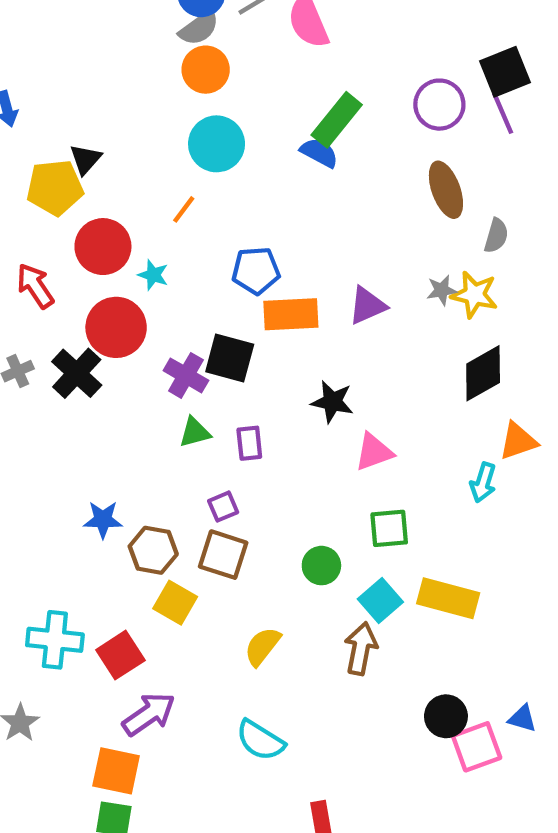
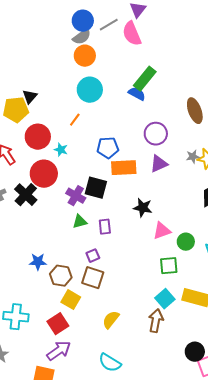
purple circle: (439, 105) -> (156, 134), moved
green circle: (321, 566) -> (186, 242), moved
red square: (120, 655) -> (58, 324), moved

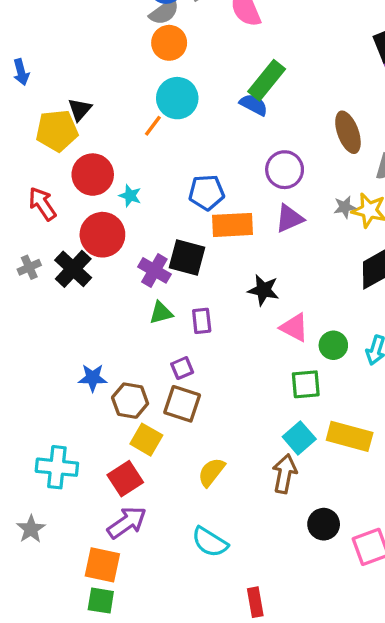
orange line: (75, 120) -> (153, 126), moved
pink triangle: (162, 231) -> (294, 327), turned 48
black circle: (195, 352) -> (324, 524), moved

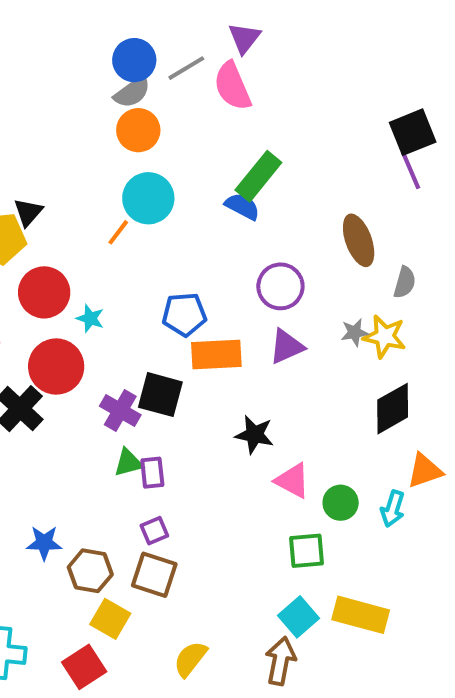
purple rectangle: (202, 321) -> (152, 473), moved

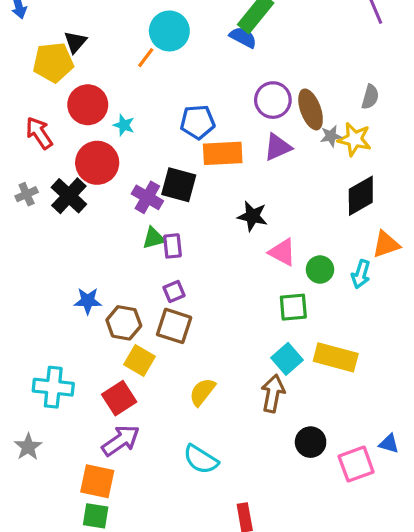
brown ellipse: (359, 240) -> (311, 109), moved

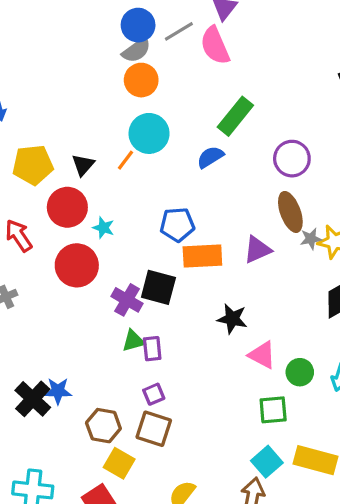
blue semicircle: (243, 37) -> (210, 157), moved, turned -60
black triangle: (75, 42) -> (83, 165), moved
purple circle: (273, 100) -> (292, 159), moved
black cross: (69, 196) -> (33, 399), moved
blue star: (88, 301) -> (58, 391), moved

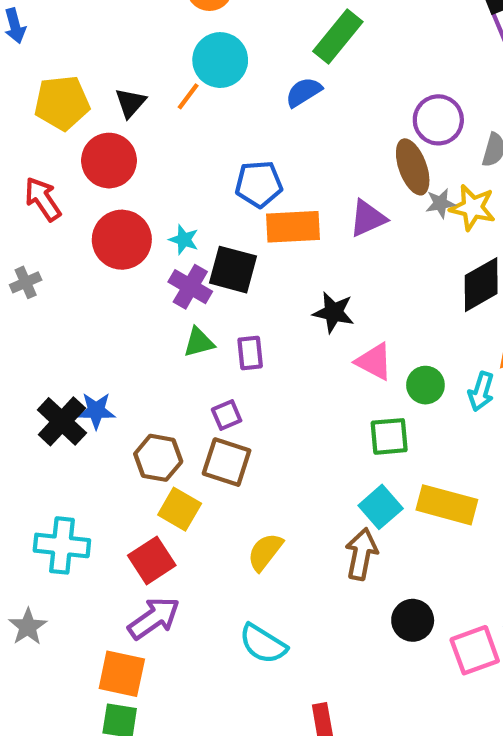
purple circle: (292, 159) -> (438, 120), moved
cyan star: (103, 228) -> (184, 240), moved
purple rectangle: (152, 349) -> (250, 353), moved

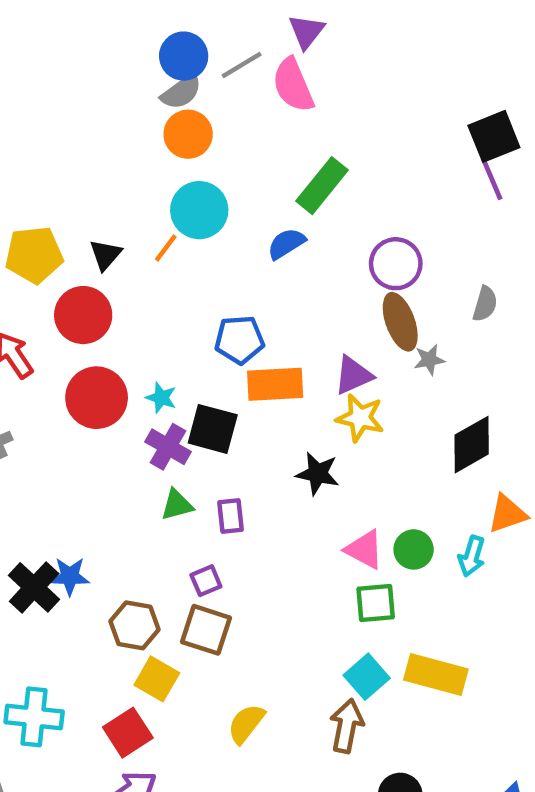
purple circle: (438, 120) -> (396, 264), moved
yellow star: (473, 208) -> (360, 418), moved
pink triangle: (374, 362) -> (364, 549), moved

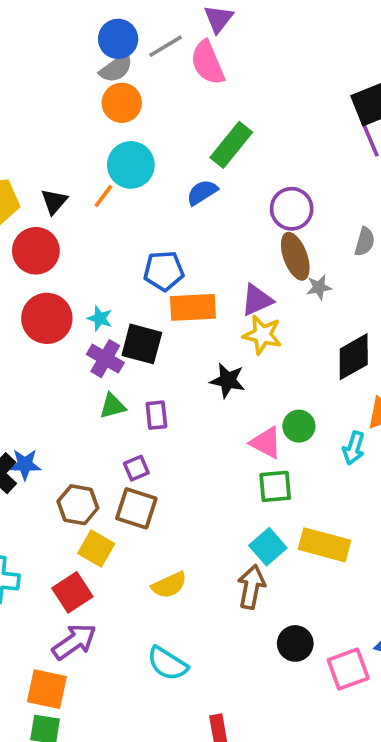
green circle: (414, 549) -> (299, 426), moved
yellow semicircle: (246, 724) -> (169, 585), turned -153

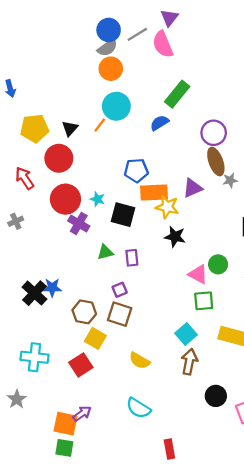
yellow star: (262, 335) -> (167, 207), moved
purple cross: (105, 359) -> (79, 223), moved
cyan square: (268, 547) -> (186, 334), moved
yellow semicircle: (169, 585) -> (140, 361), turned 55
purple arrow: (74, 642) -> (82, 414), moved, size x0.7

